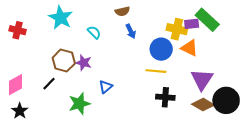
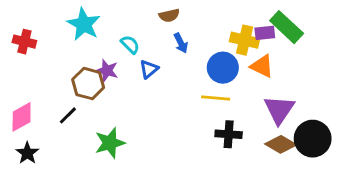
purple star: (84, 63) -> (107, 71), moved
blue triangle: (106, 87) -> (149, 69), moved

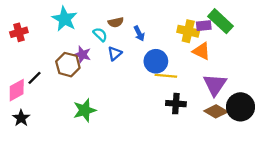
brown semicircle: (169, 15) -> (116, 22), moved
red cross: (24, 42) -> (19, 32), turned -30
blue circle: (223, 68) -> (156, 61), moved
black line: (68, 115) -> (35, 78), moved

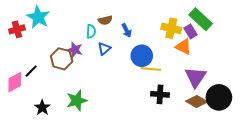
cyan star: (65, 19) -> (38, 17), moved
purple rectangle: (204, 26) -> (190, 31), moved, turned 64
cyan semicircle: (100, 35) -> (91, 31), turned 48
black star: (21, 118) -> (42, 108), moved

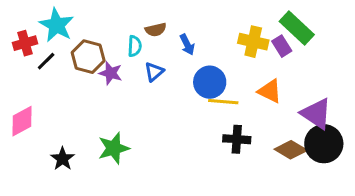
orange triangle: (183, 47) -> (270, 91), moved
brown hexagon: (62, 59) -> (88, 57), moved
black line: (31, 71) -> (46, 61), moved
purple triangle: (196, 77) -> (316, 114), moved, turned -30

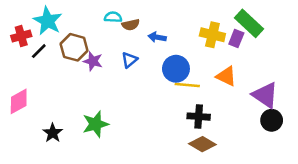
blue arrow: (187, 45) -> (157, 37), turned 126
cyan semicircle: (135, 46) -> (113, 17), moved, turned -90
purple rectangle: (282, 46) -> (236, 39), turned 54
black circle: (324, 144) -> (272, 120), size x0.7
brown diamond: (291, 150) -> (202, 144), moved

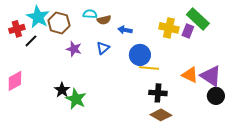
brown hexagon: (74, 47) -> (59, 23), moved
orange triangle: (226, 76) -> (190, 75), moved
green star: (95, 124) -> (76, 99), turned -30
black star: (53, 133) -> (62, 90), moved

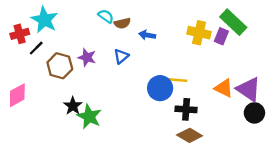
cyan semicircle: (90, 14) -> (106, 16), turned 32
brown hexagon: (59, 23) -> (60, 66), moved
blue circle: (140, 55) -> (160, 88), moved

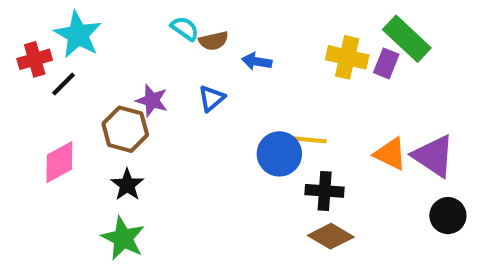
brown hexagon: (60, 66) -> (125, 129), moved
pink diamond: (17, 95) -> (59, 162), moved
black circle: (254, 113) -> (448, 216), moved
green star: (89, 116) -> (123, 238), moved

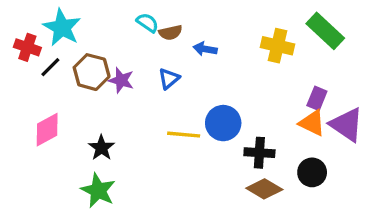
red cross: (35, 59) -> (27, 47), turned 35
purple rectangle: (386, 63) -> (317, 98), moved
brown hexagon: (125, 129) -> (92, 72), moved
yellow line: (306, 140) -> (184, 135), moved
black circle: (448, 216) -> (312, 172), moved

